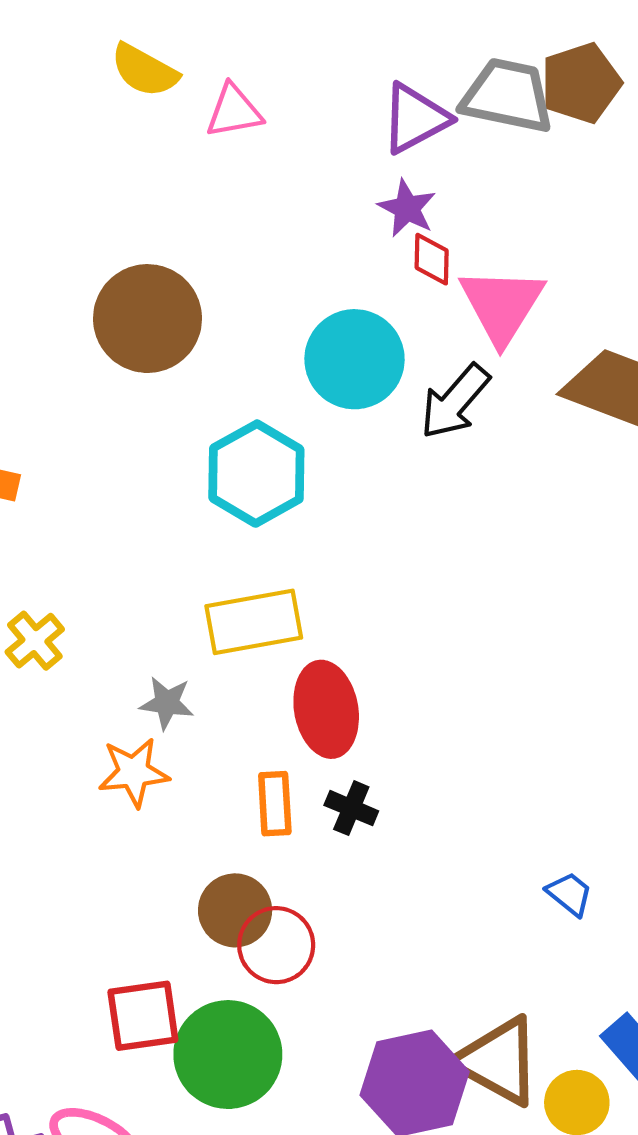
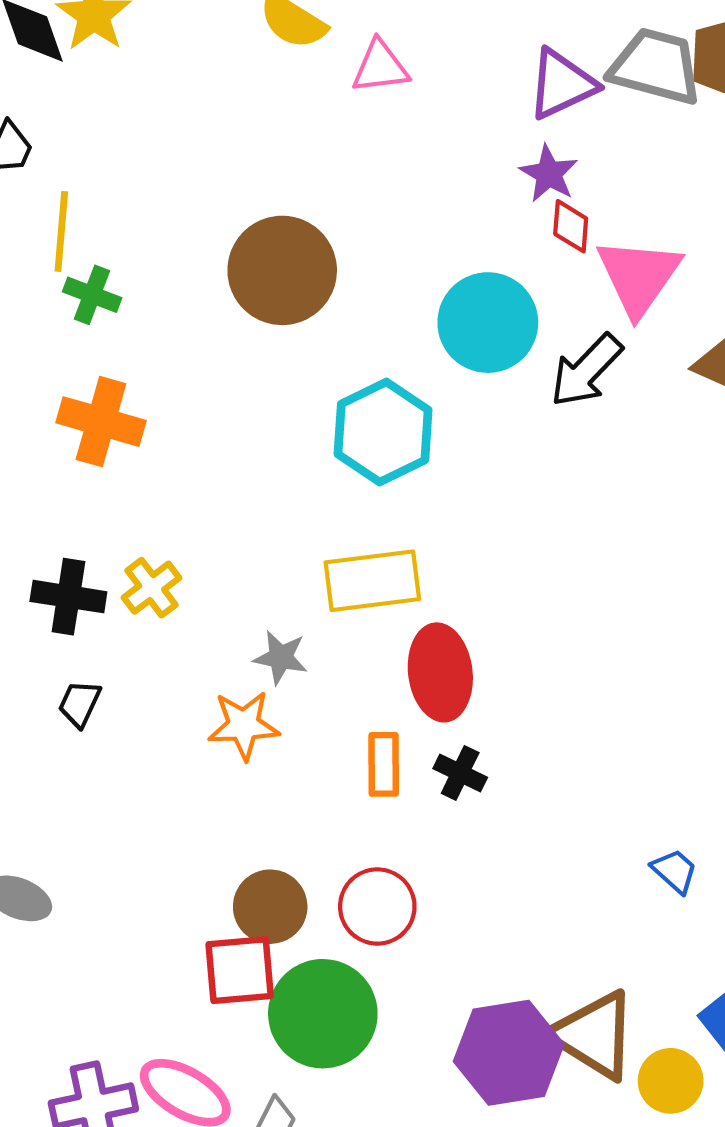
brown circle: (235, 910) -> (270, 907), moved

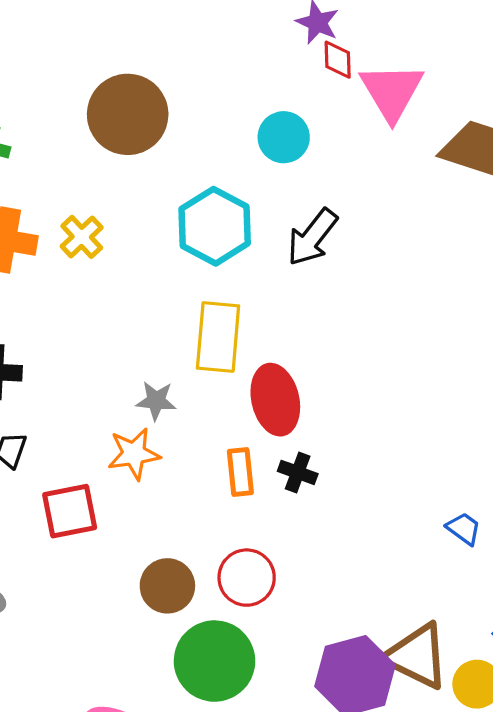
cyan circle: (488, 323) -> (284, 137), size x0.7
black arrow: (586, 370) -> (312, 237), moved
yellow rectangle: (372, 581) -> (218, 337), turned -72
yellow cross: (152, 588) -> (82, 237), moved
red square: (240, 970) -> (70, 511), moved

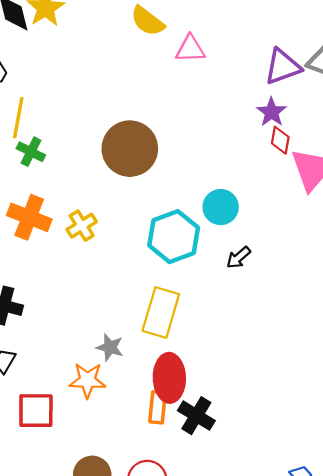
cyan circle: (284, 137) -> (221, 207), moved
black arrow: (312, 237) -> (239, 257), size x0.6
red ellipse: (275, 400) -> (169, 378), moved
black cross: (298, 472) -> (196, 416), size x1.4

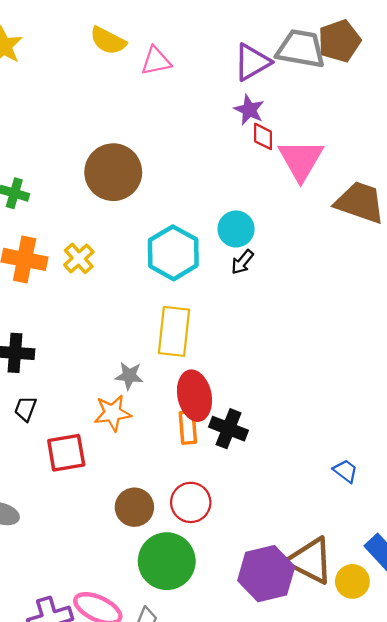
cyan circle: (221, 207) -> (236, 229), moved

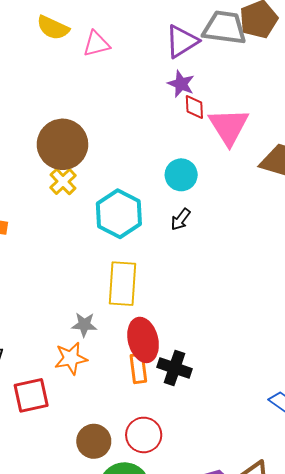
cyan circle: (236, 229) -> (181, 175), moved
yellow cross: (79, 258) -> (63, 181), moved

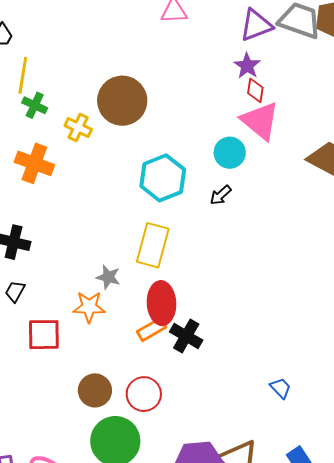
pink triangle: (229, 126) -> (260, 121), moved, turned -30
yellow cross: (63, 181) -> (78, 128), moved, turned -32
orange rectangle: (138, 368) -> (152, 329), turned 56

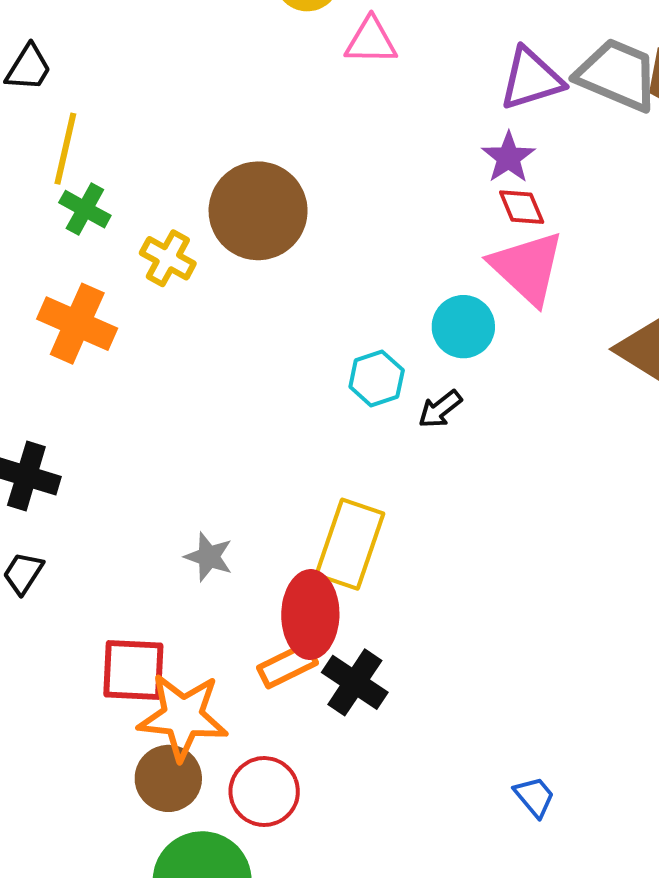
red diamond: (255, 90) -> (522, 207), turned -35
cyan hexagon: (163, 178) -> (377, 379), moved, size x0.6
yellow rectangle: (153, 245) -> (350, 544), moved
orange star: (89, 307) -> (183, 717), moved, size x1.4
red square: (44, 335) -> (133, 670), moved

